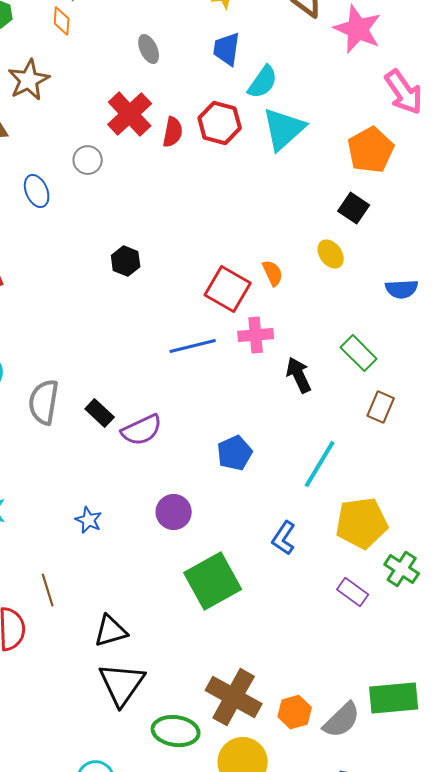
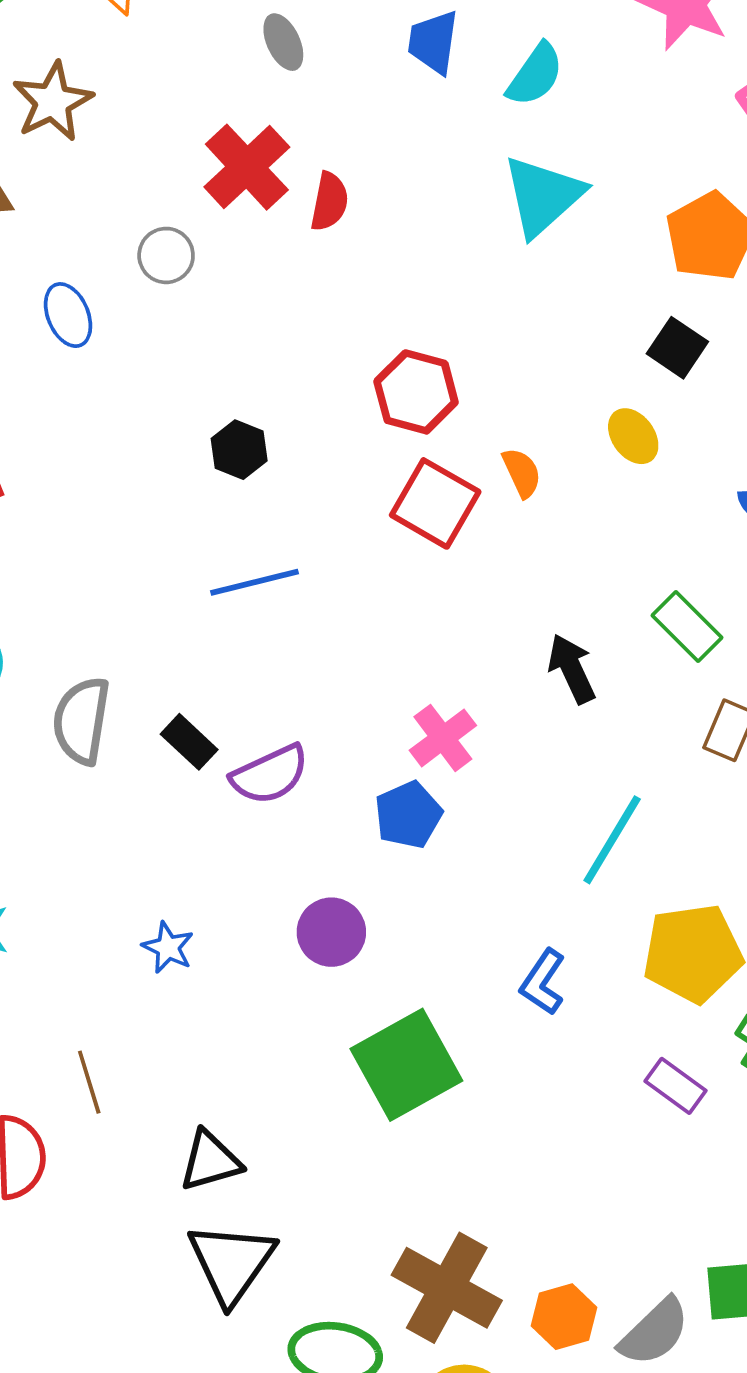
cyan semicircle: (263, 82) -> (535, 75), moved
red hexagon: (220, 123) -> (416, 392), moved
pink cross: (256, 335) -> (443, 738), moved, turned -32
blue line: (193, 346) -> (254, 582), moved
blue pentagon: (235, 453) -> (408, 815), moved

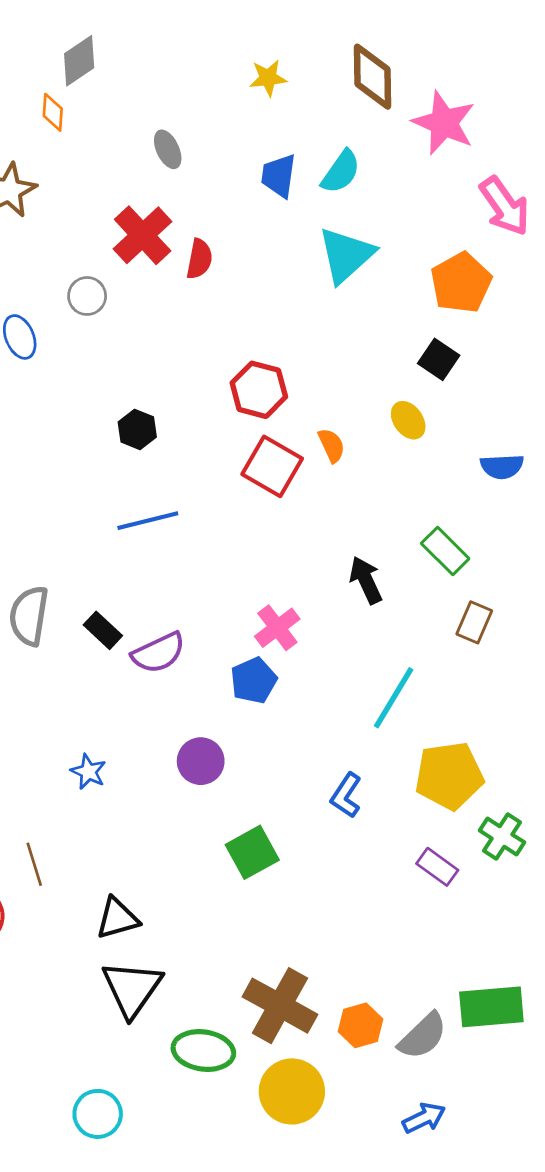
blue trapezoid: (433, 42) -> (279, 176), moved
green square: (406, 1065) -> (252, 852), size x0.7

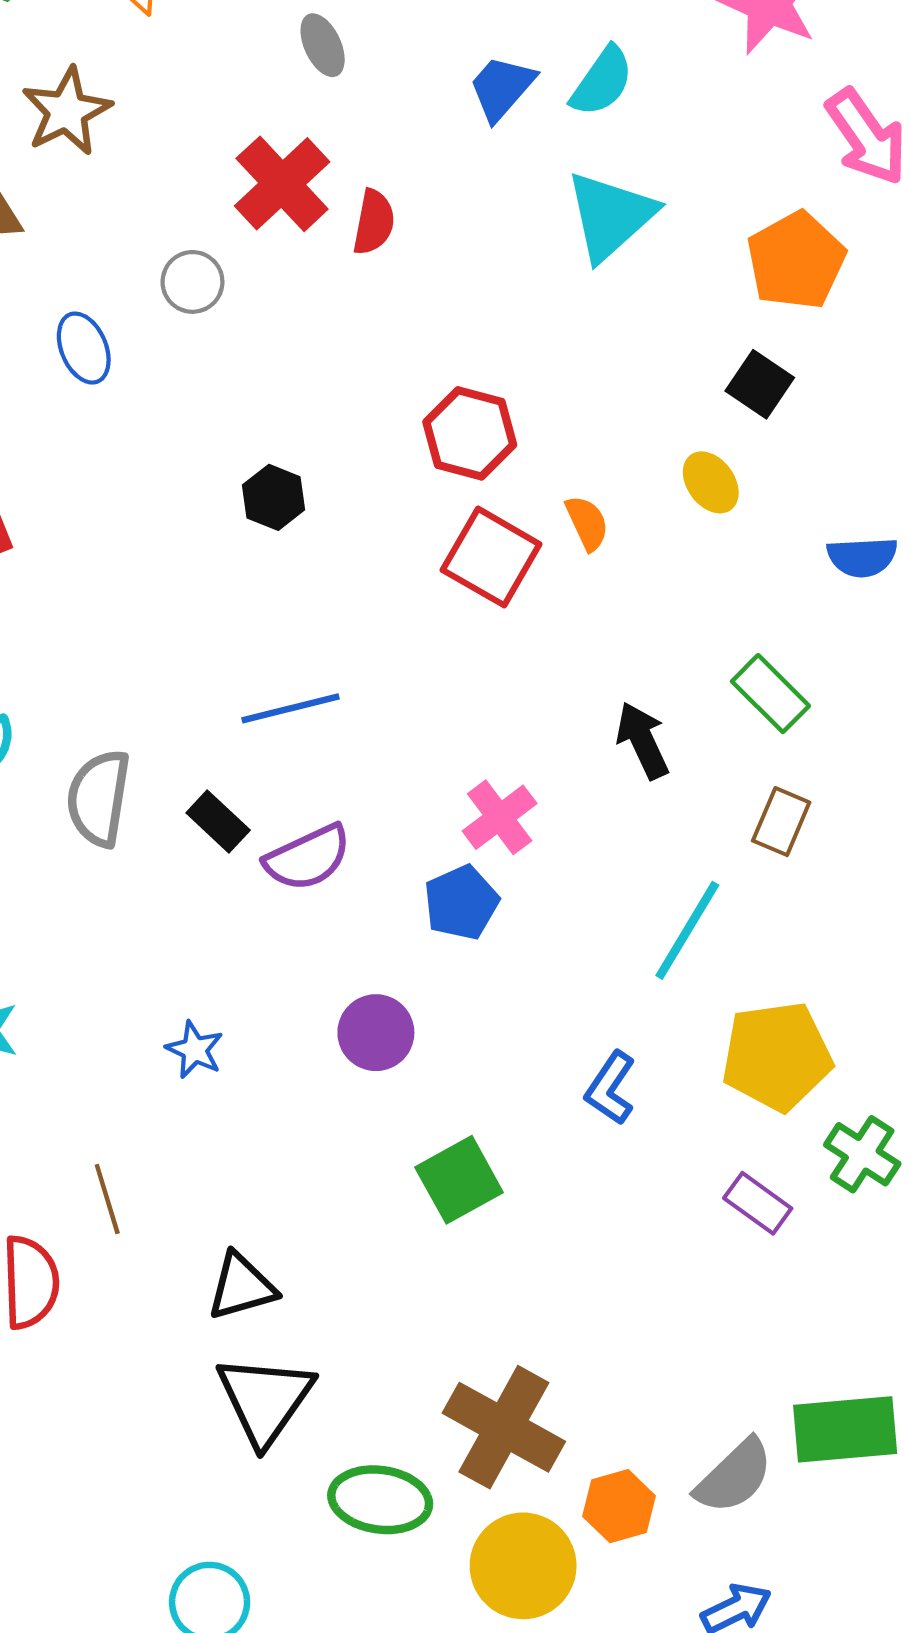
blue trapezoid: (279, 176) -> (502, 88), turned 33
blue line: (148, 521) -> (291, 708), moved
brown rectangle: (474, 622) -> (781, 822), moved
orange hexagon: (361, 1025) -> (619, 1506), moved

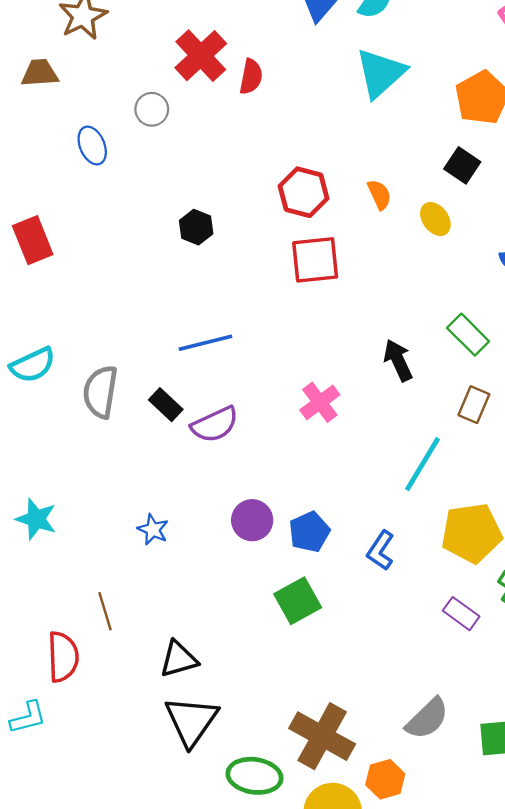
orange semicircle: (587, 523) -> (379, 195), moved
red square: (491, 557) -> (315, 260), turned -36
blue pentagon: (461, 903) -> (309, 532), moved
gray semicircle: (734, 1476) -> (427, 719), moved

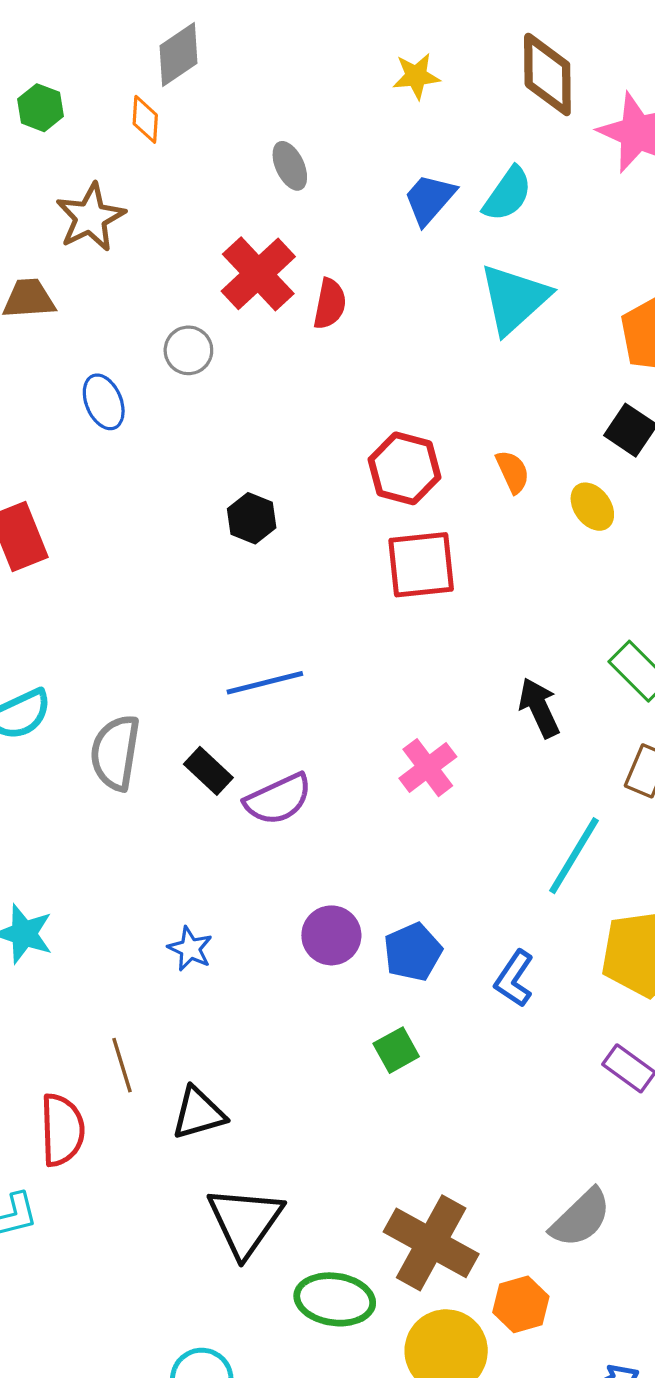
green square: (298, 601) -> (396, 1050), size x0.7
black triangle: (179, 659) -> (198, 1113), moved

